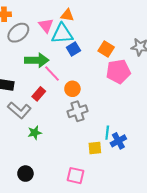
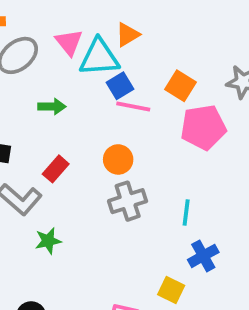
orange triangle: (67, 15) -> (128, 35), moved, turned -40
green arrow: (37, 60) -> (52, 107), size x0.6
pink line: (52, 74) -> (133, 107), moved, turned -36
cyan line: (107, 133) -> (186, 212), moved
yellow square: (95, 148) -> (171, 290), moved, turned 32

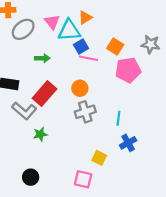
red rectangle: (56, 169) -> (45, 94), size x1.6
yellow square: (171, 290) -> (99, 158), moved

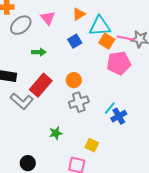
cyan triangle: (69, 30) -> (100, 26), moved
pink line: (88, 58) -> (126, 38), moved
cyan line: (118, 118) -> (110, 108), turned 32
green star: (40, 134) -> (56, 133), moved
blue cross: (128, 143) -> (119, 116), moved

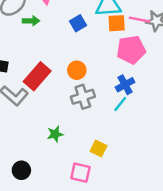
orange square: (107, 41) -> (117, 23), turned -35
green arrow: (39, 52) -> (31, 21), moved
blue cross: (119, 116) -> (125, 85), moved

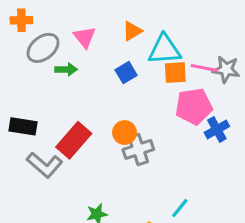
blue cross: (125, 85) -> (217, 129), moved
gray cross: (83, 97) -> (138, 149), moved
cyan line: (120, 104) -> (180, 208), moved

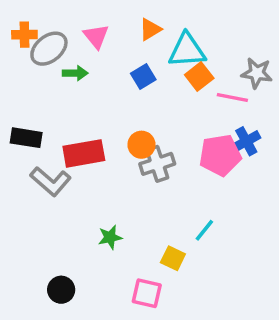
orange cross: (21, 20) -> (24, 35), moved
pink line: (205, 68) -> (232, 98), moved
orange square: (175, 73) -> (199, 77), turned -35
pink pentagon: (194, 106) -> (220, 155), moved
red rectangle: (74, 140) -> (84, 153), turned 39

